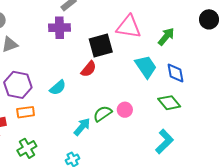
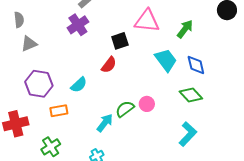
purple cross: (59, 28) -> (78, 25), turned -30
black square: (101, 46) -> (120, 41), size x0.7
orange rectangle: (26, 112) -> (59, 111), moved

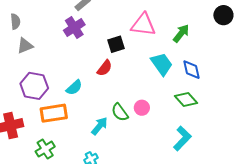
green semicircle: (125, 109) -> (120, 112), turned -90
orange rectangle: (59, 111) -> (54, 113), size x1.5

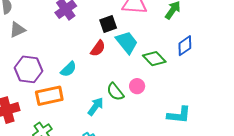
cyan trapezoid: (162, 64) -> (127, 42), moved
blue diamond: (192, 70) -> (185, 46), turned 70
green diamond: (186, 99) -> (154, 59), moved
cyan L-shape: (182, 138) -> (179, 115), turned 55

